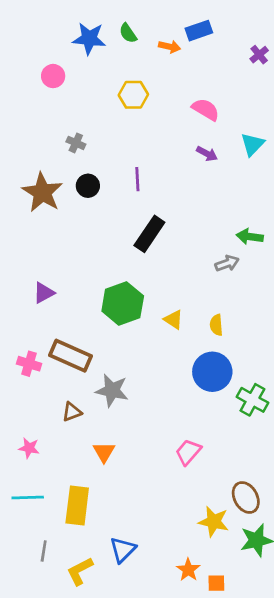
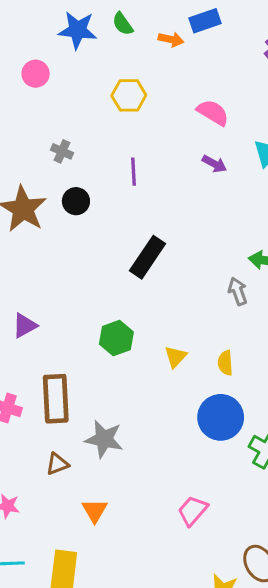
purple line: (137, 179) -> (134, 172), moved
gray arrow: (227, 263) -> (238, 291), turned -90
green hexagon: (123, 303) -> (116, 338), size x0.7
yellow triangle: (174, 320) -> (176, 357), turned 40
brown rectangle: (70, 356) -> (56, 399), turned 63

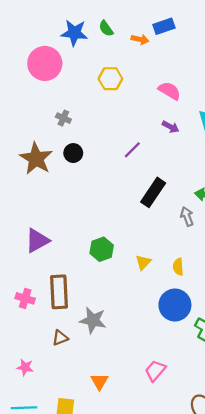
pink circle: (36, 74) -> (45, 63), size x1.8
purple line: (134, 172) -> (132, 150), moved, turned 48
black rectangle: (148, 257) -> (153, 192), moved
purple triangle: (25, 326) -> (37, 241), size x1.4
orange triangle: (95, 511) -> (99, 382), moved

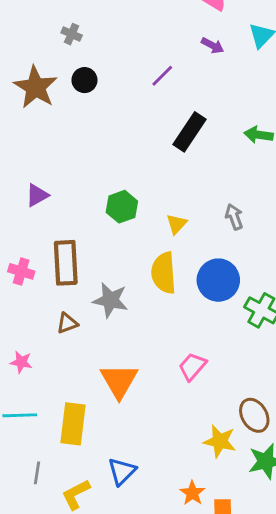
gray arrow: (187, 216) -> (234, 217), moved
purple triangle: (37, 241) -> (37, 195), size x0.7
yellow semicircle: (178, 267) -> (164, 273), moved, size x1.8
orange triangle: (99, 382) -> (119, 381), size x1.6

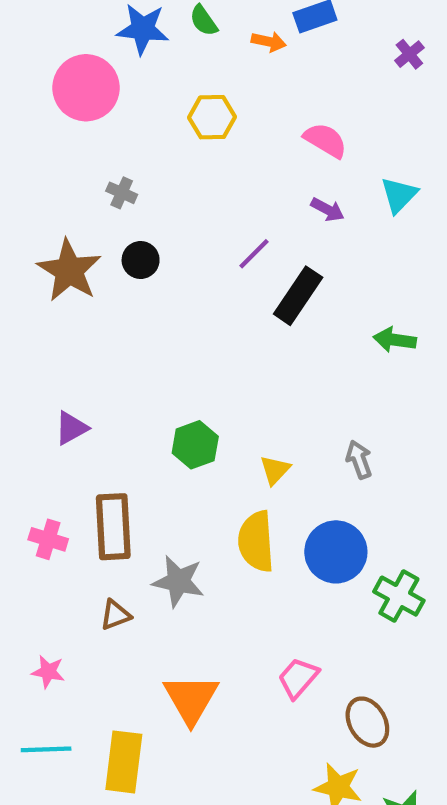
black rectangle: (190, 132) -> (298, 296), moved
brown ellipse: (254, 415) -> (367, 722), moved

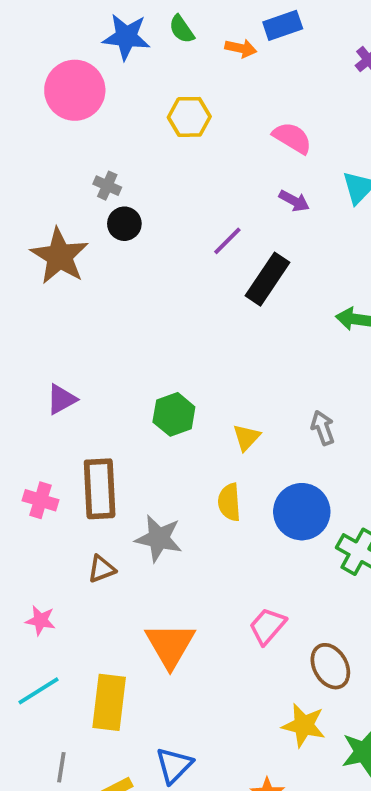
black circle: (141, 260) -> (124, 224), moved
yellow semicircle: (256, 541) -> (229, 502), size x0.7
cyan line: (46, 749) -> (39, 691), turned -30

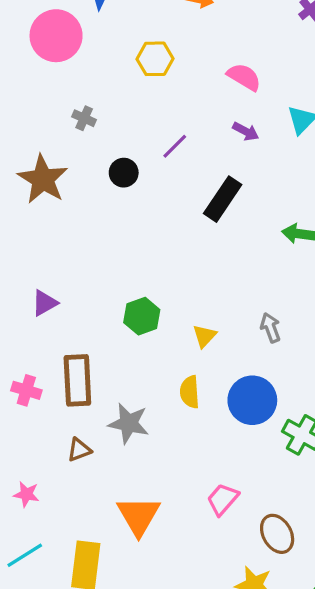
black circle: (124, 224) -> (124, 173), moved
purple line: (227, 241) -> (175, 146), moved

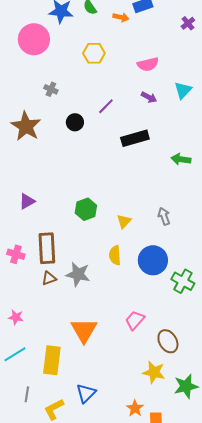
pink semicircle: (244, 77) -> (148, 64), turned 135
black rectangle: (223, 199) -> (135, 138), turned 40
brown triangle: (79, 450) -> (49, 278), moved

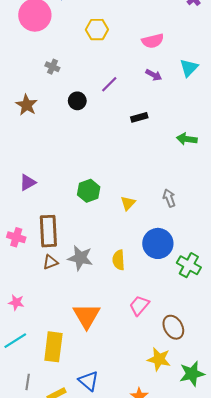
brown star: (26, 126) -> (27, 105), size x0.7
black rectangle: (135, 138) -> (139, 117), size x0.6
yellow semicircle: (115, 255) -> (119, 260), moved
blue triangle: (86, 393) -> (89, 381), turned -35

